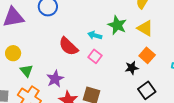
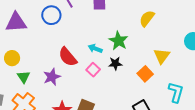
yellow triangle: (145, 28) -> (162, 56), moved, turned 30
black star: (132, 68) -> (115, 64), moved
purple star: (55, 79) -> (52, 77), moved

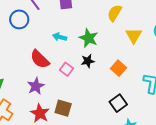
cyan arrow: (95, 49) -> (60, 37), moved
yellow triangle: (162, 56) -> (134, 36), moved
purple star: (52, 77) -> (36, 86), moved

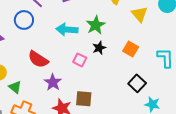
cyan arrow: (60, 37) -> (67, 30), size x1.5
green star: (89, 38) -> (96, 25), turned 30
red semicircle: (40, 59) -> (38, 59), moved

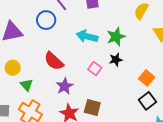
orange square: (131, 49) -> (147, 78), moved

